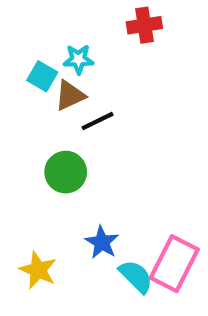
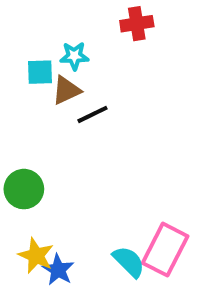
cyan square: (42, 76) -> (40, 72), turned -32
green circle: (66, 172) -> (24, 189), moved
blue star: (102, 242) -> (58, 270), moved

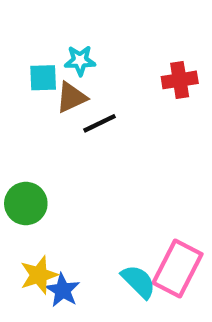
red cross: (137, 24) -> (180, 80), moved
yellow star: (36, 256) -> (39, 275), turned 30

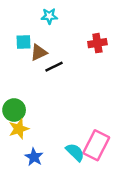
cyan star: (80, 60) -> (49, 16), moved
yellow star: (39, 275) -> (19, 129), moved

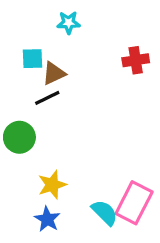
black line: (54, 67) -> (47, 98), moved
green circle: (14, 110) -> (19, 137), moved
yellow star: (19, 129) -> (52, 185), moved

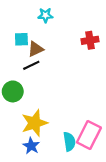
yellow star: (52, 185) -> (34, 123), size x1.4
cyan semicircle: (105, 213) -> (69, 142), turned 36

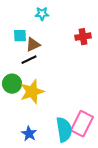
yellow star: (34, 123) -> (32, 92), moved
cyan semicircle: (69, 142) -> (64, 130), size x1.4

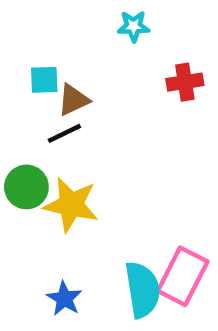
cyan star: (42, 14) -> (134, 26), moved
yellow star: (32, 92) -> (71, 205), turned 30

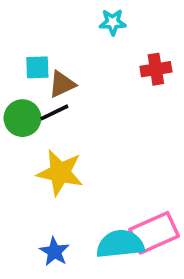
green circle: (26, 187) -> (22, 118), moved
pink rectangle: (183, 276) -> (154, 233), turned 39
cyan semicircle: (142, 290) -> (120, 244), turned -87

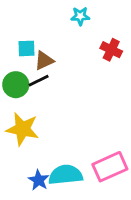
red cross: (156, 69) -> (111, 50), turned 35
yellow star: (60, 173) -> (22, 129), moved
cyan semicircle: (120, 244) -> (66, 175), moved

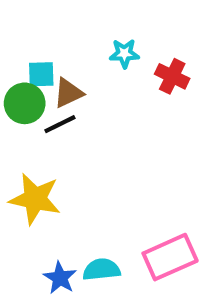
cyan star: (80, 16) -> (124, 53), moved
green circle: (16, 85) -> (25, 103), moved
cyan semicircle: (66, 175) -> (102, 270), size x0.7

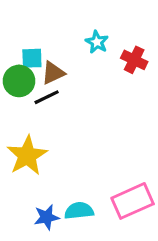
cyan star: (124, 53) -> (97, 42), turned 30
yellow star: (35, 199) -> (27, 156), turned 30
blue star: (60, 278) -> (47, 217), turned 30

